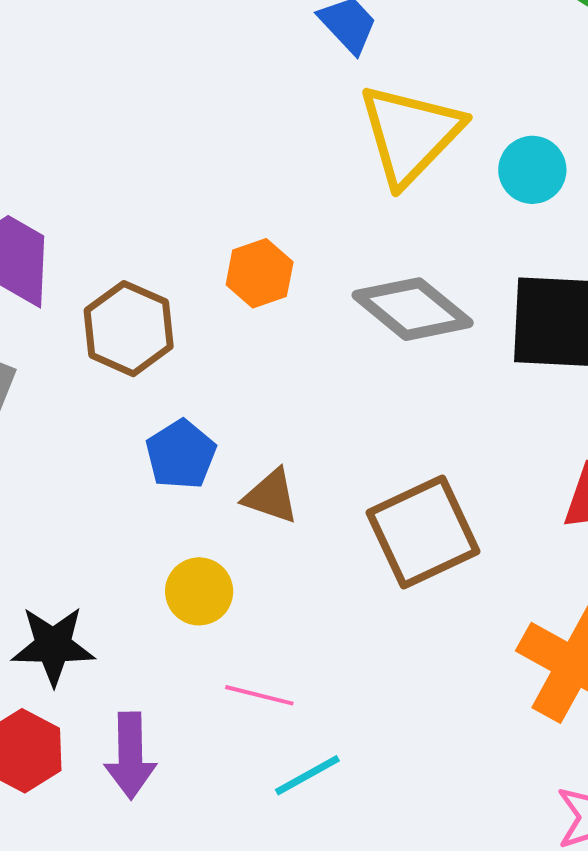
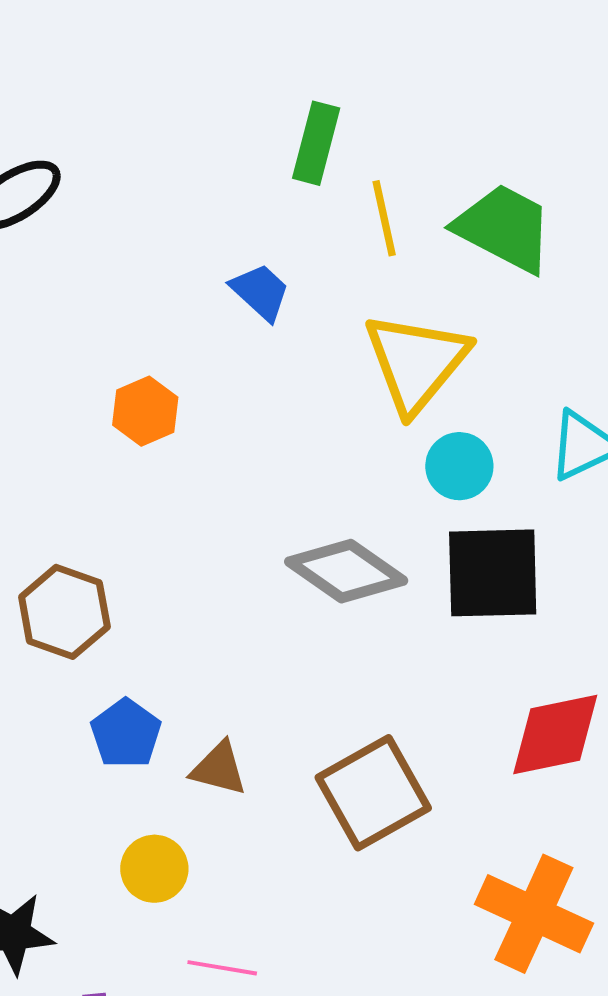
yellow triangle: (410, 134) -> (416, 362), moved
cyan circle: (532, 170) -> (459, 466), moved
orange hexagon: (260, 273) -> (145, 411), moved

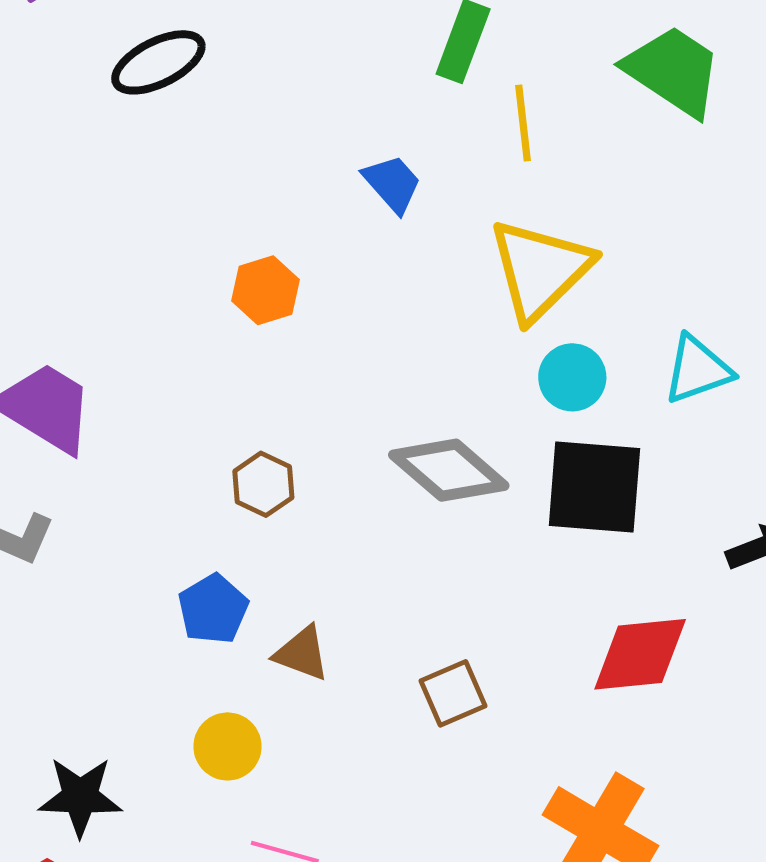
green trapezoid: (504, 228) -> (673, 71), moved
brown hexagon: (64, 612) -> (263, 484), moved, size x0.7
brown square: (373, 793) -> (453, 693), size x0.6

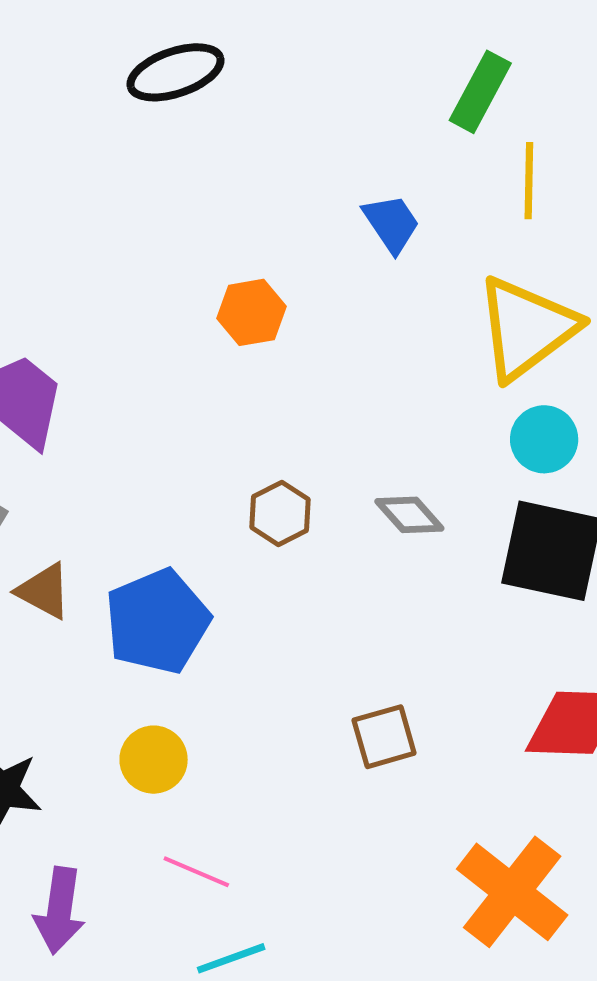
gray diamond: (449, 470) -> (409, 515), size x0.6
brown hexagon: (263, 484) -> (280, 513), moved
blue pentagon: (213, 609) -> (157, 621), size x1.5
brown triangle: (302, 653) -> (44, 591), moved

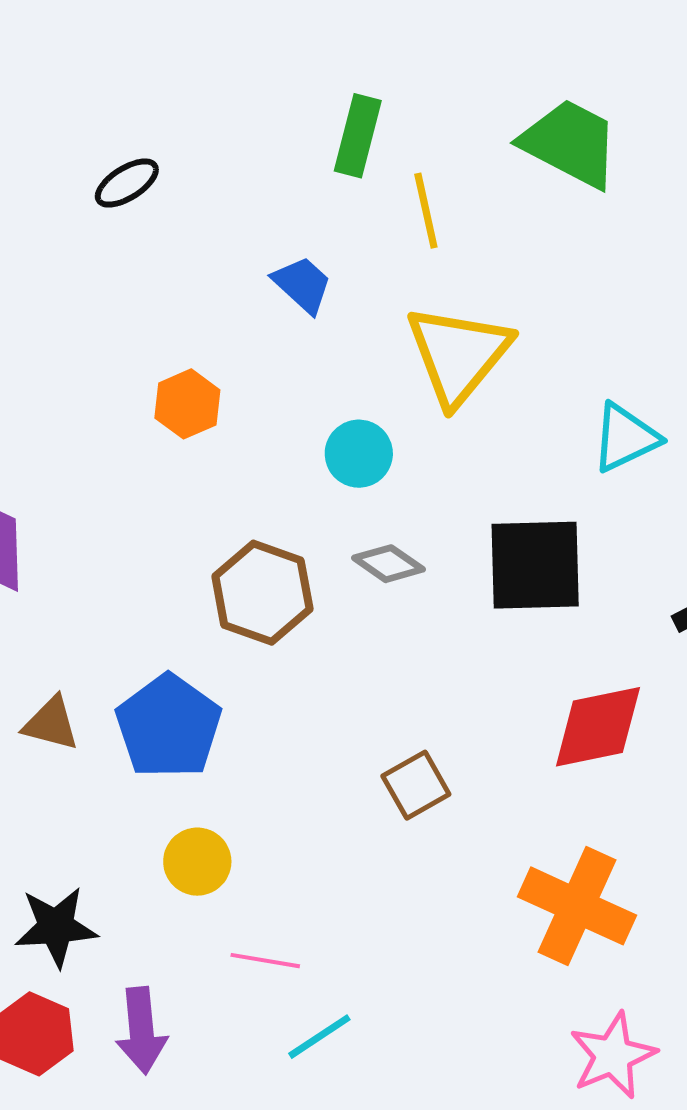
black ellipse: (176, 72) -> (127, 183), moved, size x0.7
cyan circle: (544, 439) -> (359, 454), moved
brown hexagon: (280, 513) -> (262, 593), size x1.6

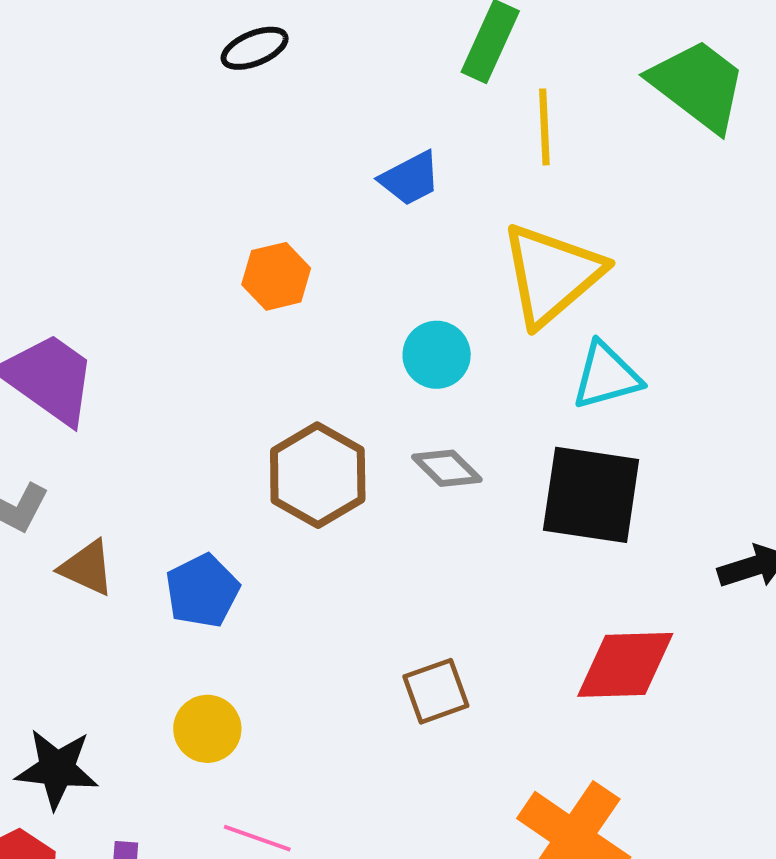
blue trapezoid: (302, 285) -> (410, 178), turned 100
cyan triangle: (625, 438) -> (606, 376), moved
blue pentagon: (169, 726) -> (202, 591), size x0.7

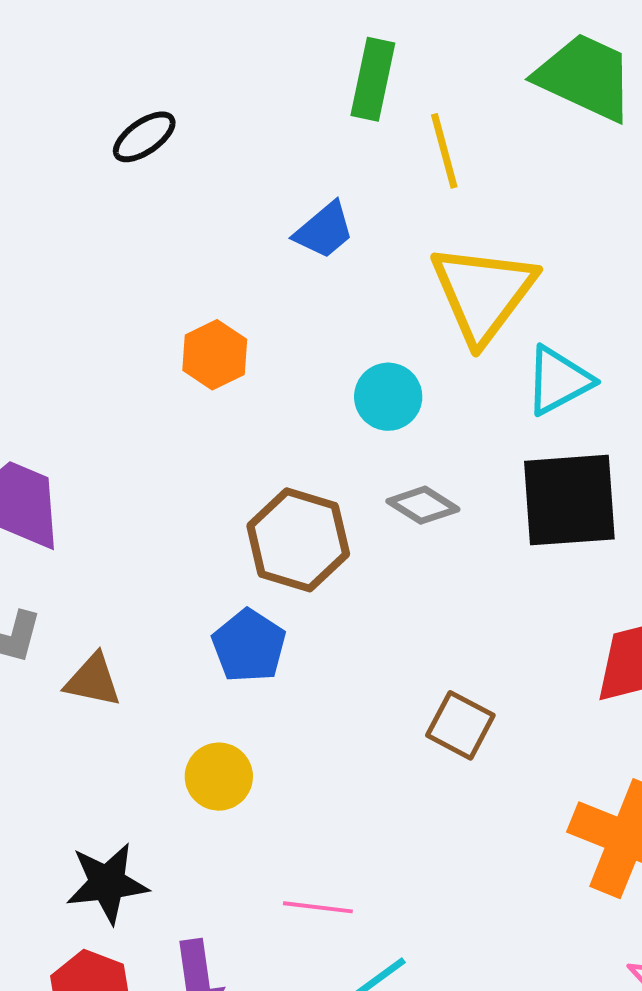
blue pentagon: (202, 591) -> (249, 646), moved
brown square: (436, 691) -> (460, 725), turned -30
yellow circle: (207, 729) -> (219, 777), moved

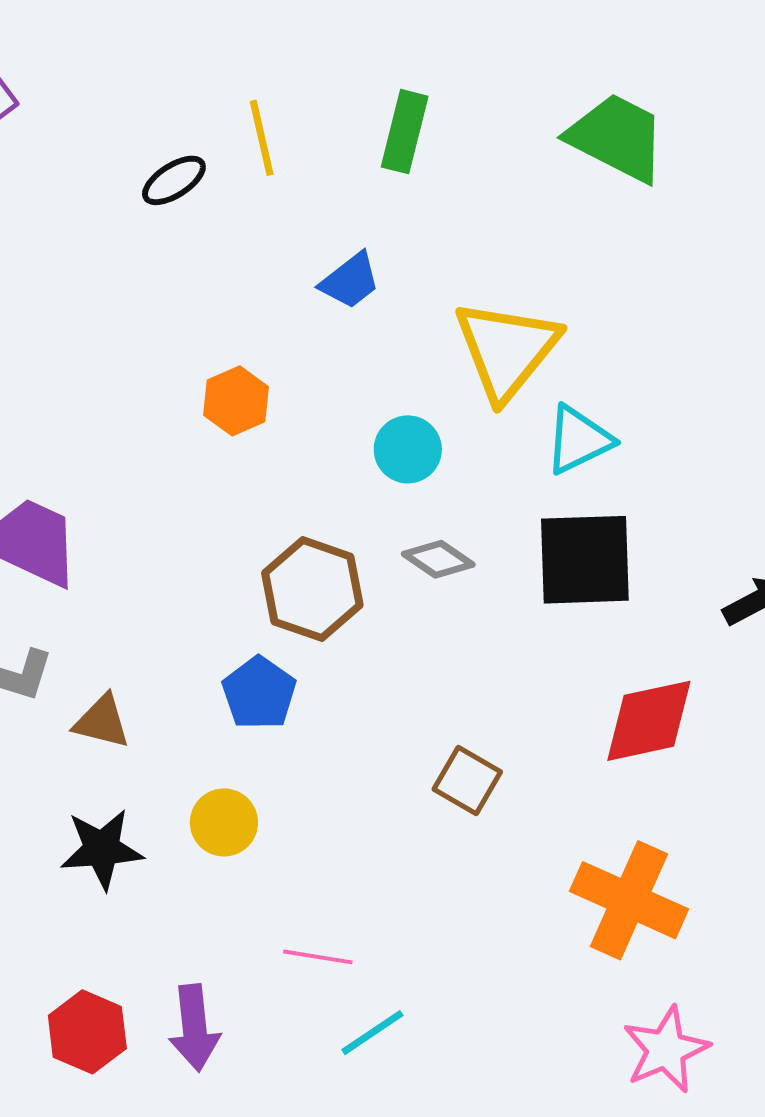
yellow line: (444, 151) -> (262, 138), moved
black star: (107, 883) -> (102, 849), moved

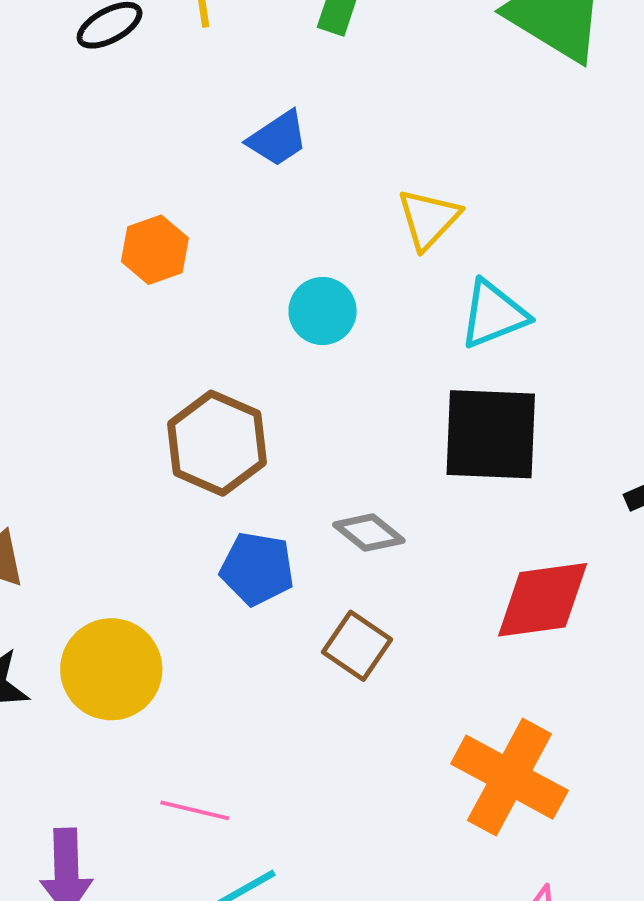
yellow triangle: (507, 350) -> (429, 219), size x0.6
gray diamond: (438, 559) -> (369, 533), moved
blue pentagon: (259, 693) -> (257, 569), moved, turned -30
yellow circle: (224, 822) -> (111, 669), size x1.5

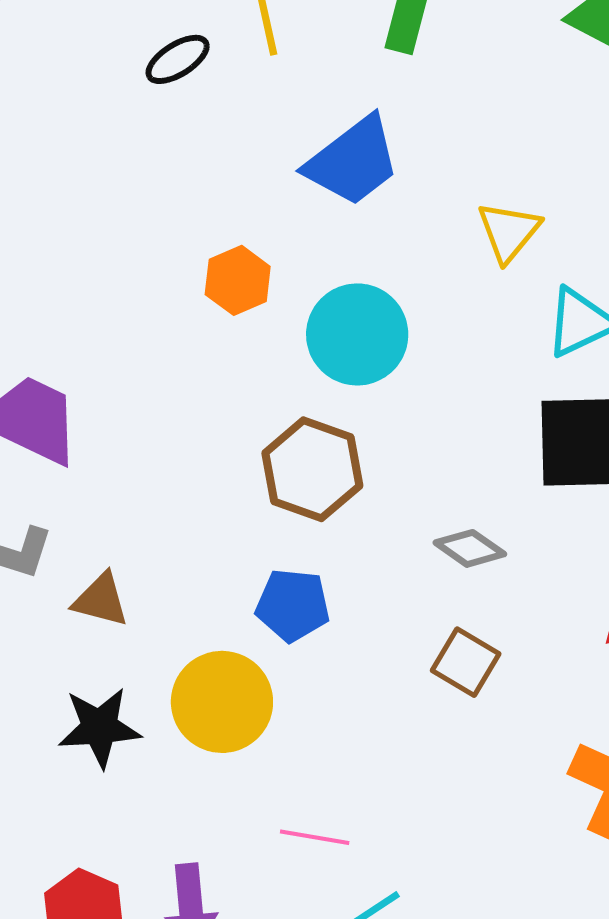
blue trapezoid: (278, 138) -> (353, 161), size x1.6
cyan circle: (323, 311) -> (357, 334), moved, size x1.5
blue pentagon: (257, 569) -> (293, 605), moved

